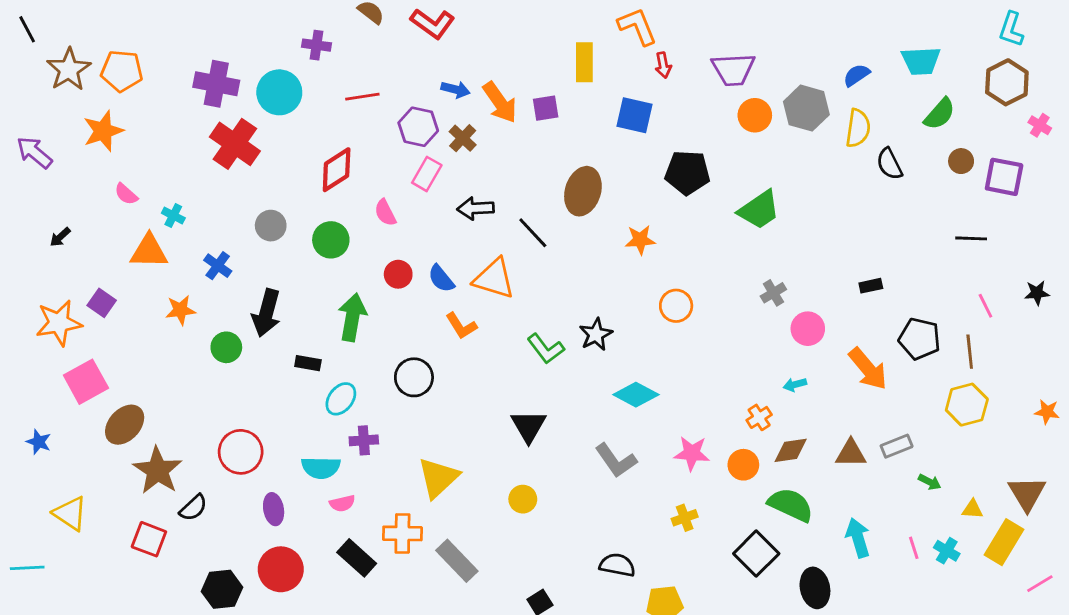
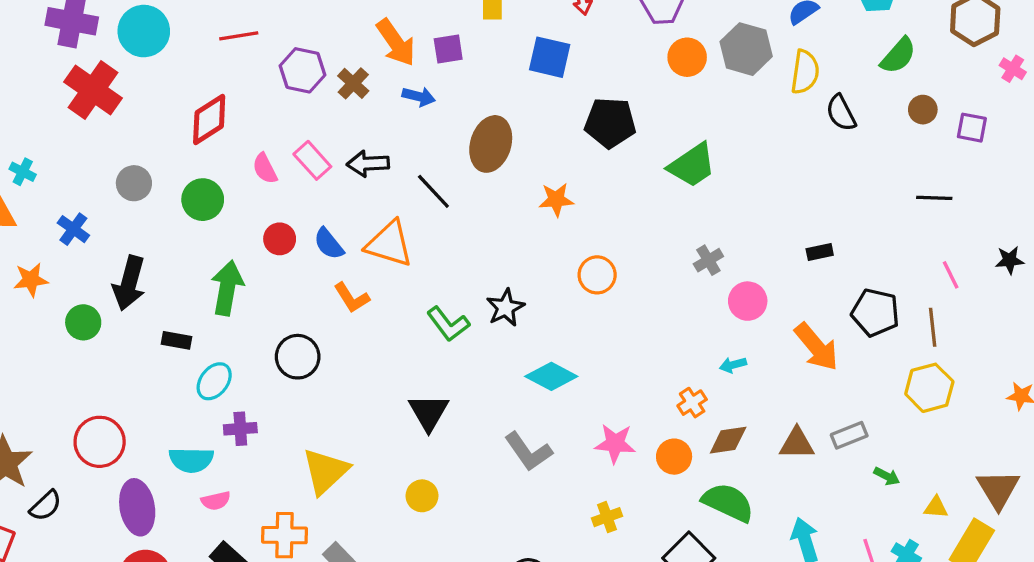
blue arrow: (455, 89) -> (419, 96), moved
pink rectangle: (427, 174) -> (312, 160), moved, turned -72
purple square: (1004, 177) -> (972, 128), size x0.7
purple ellipse: (274, 509) -> (137, 507), size x1.5

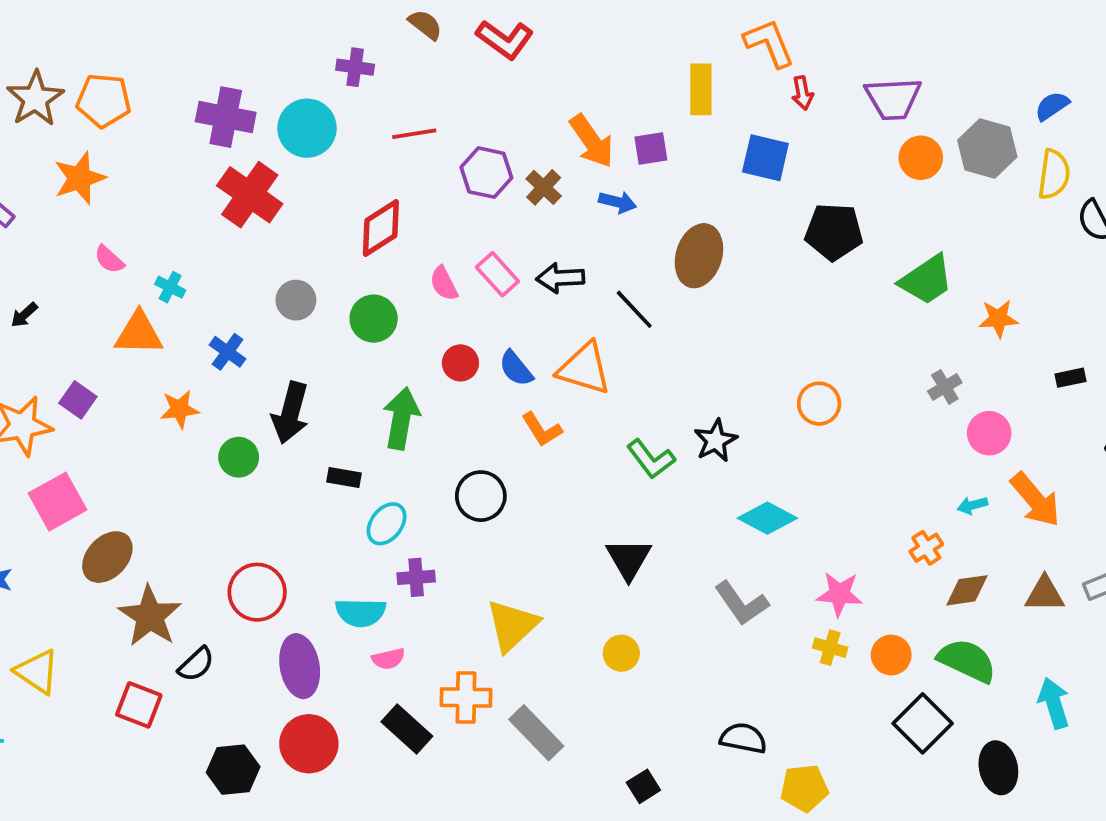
orange star: (556, 200) -> (998, 319), moved
orange arrow: (816, 347) -> (1035, 500), moved
orange circle: (674, 457) -> (891, 655), moved
yellow cross: (607, 517) -> (830, 648), moved, turned 36

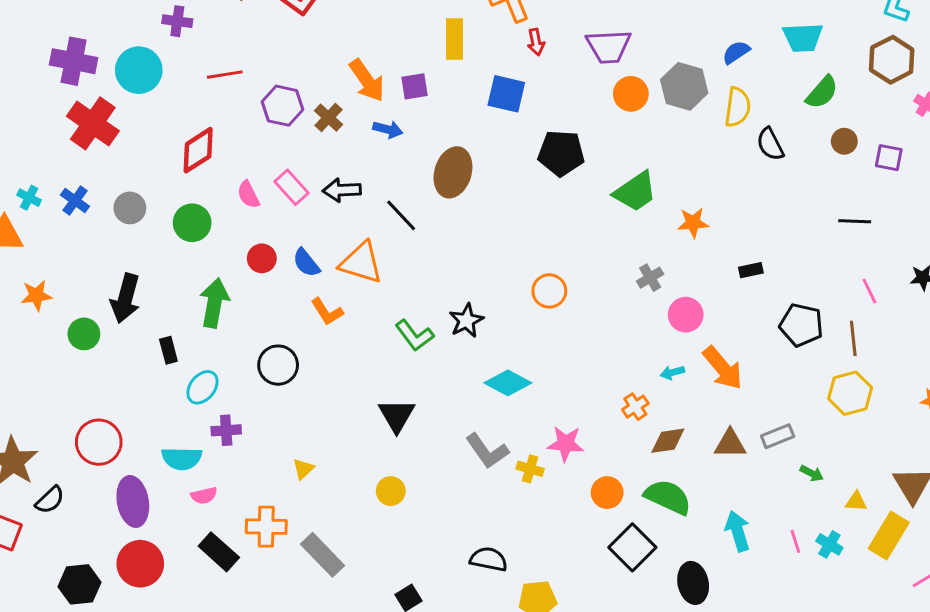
blue cross: (228, 352) -> (75, 201), moved
black rectangle: (344, 478) -> (168, 350), turned 65
yellow triangle: (512, 625) -> (303, 469), size x0.5
yellow cross: (830, 648) -> (530, 469), moved

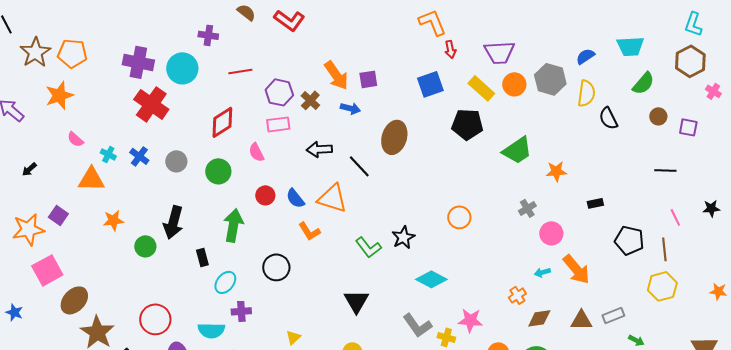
yellow rectangle: (454, 39) -> (481, 88), moved, turned -48
blue square: (506, 94) -> (430, 84), turned -32
pink rectangle: (291, 187) -> (278, 124), moved, turned -55

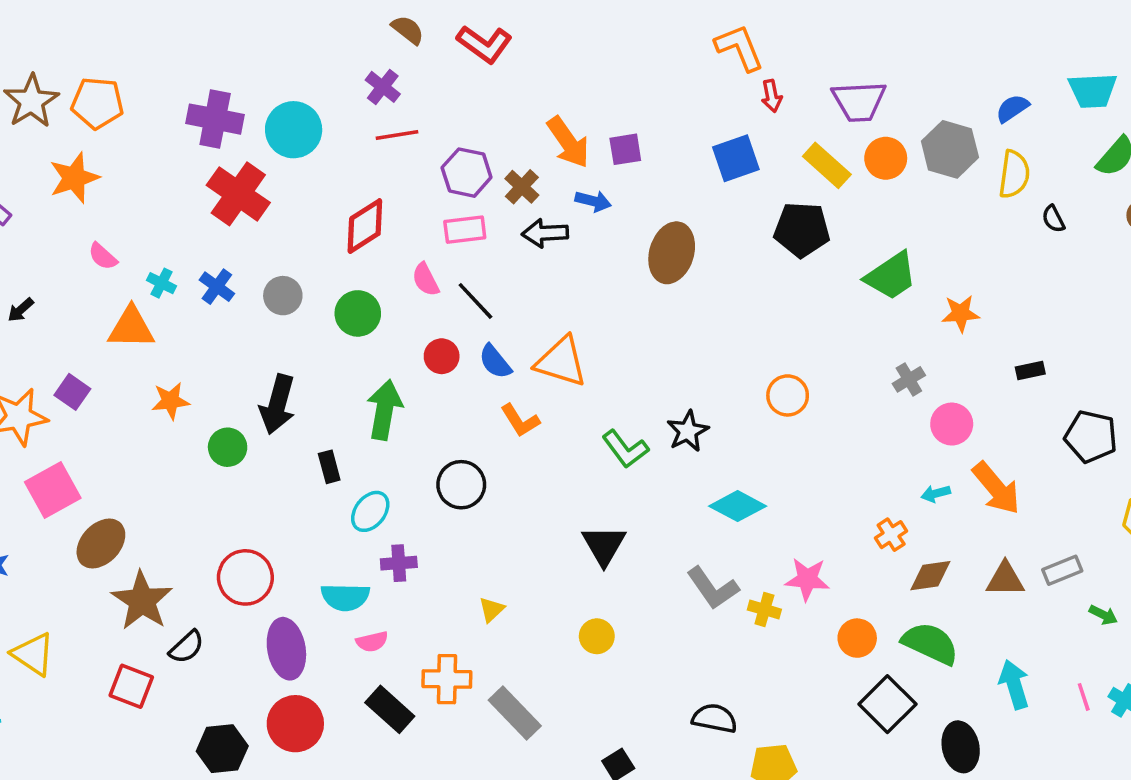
purple cross: (208, 35) -> (383, 87), moved, turned 30
black semicircle: (608, 118) -> (1053, 219), size x0.7
black arrow: (319, 149) -> (545, 233), moved
black line: (359, 166) -> (475, 301), moved

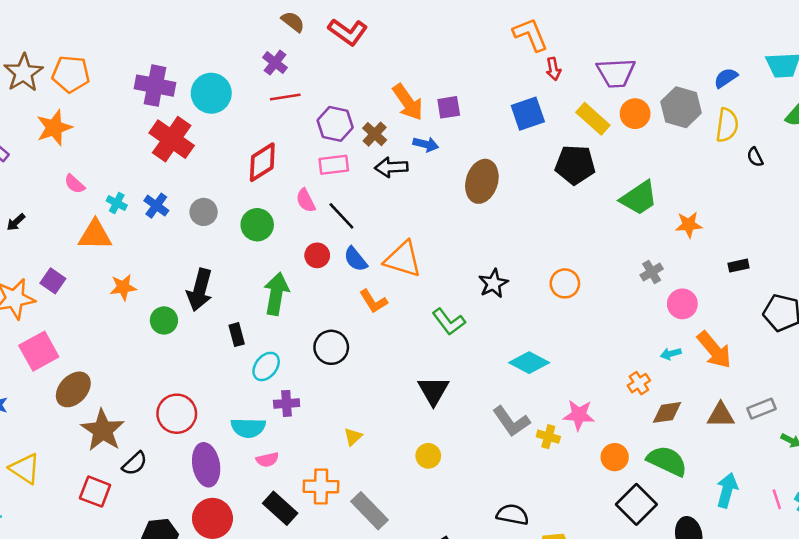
black star: (688, 431) -> (493, 283), moved
cyan arrow: (1014, 684) -> (727, 490), turned 32

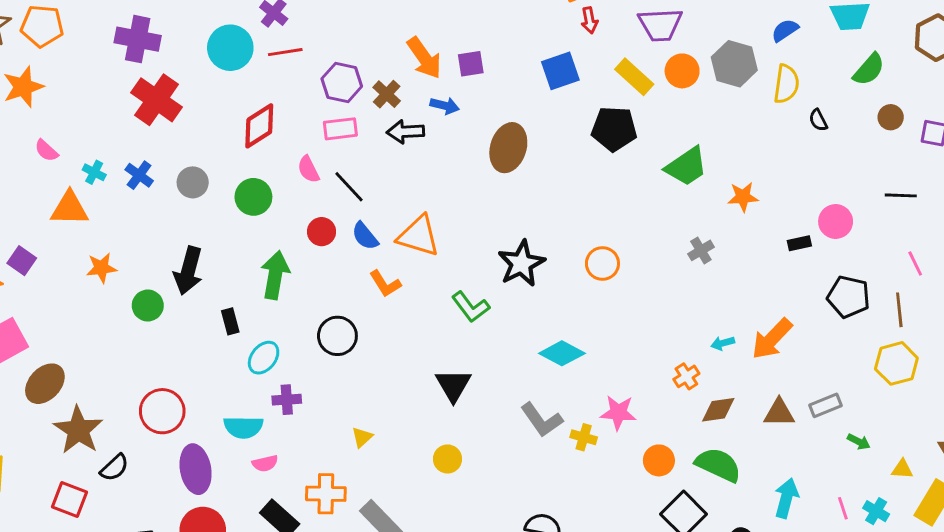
cyan circle: (211, 93) -> (230, 48), moved
black star: (493, 283) -> (521, 263), size x1.4
pink circle: (682, 304) -> (836, 221), moved
orange arrow: (714, 350) -> (772, 339), turned 84

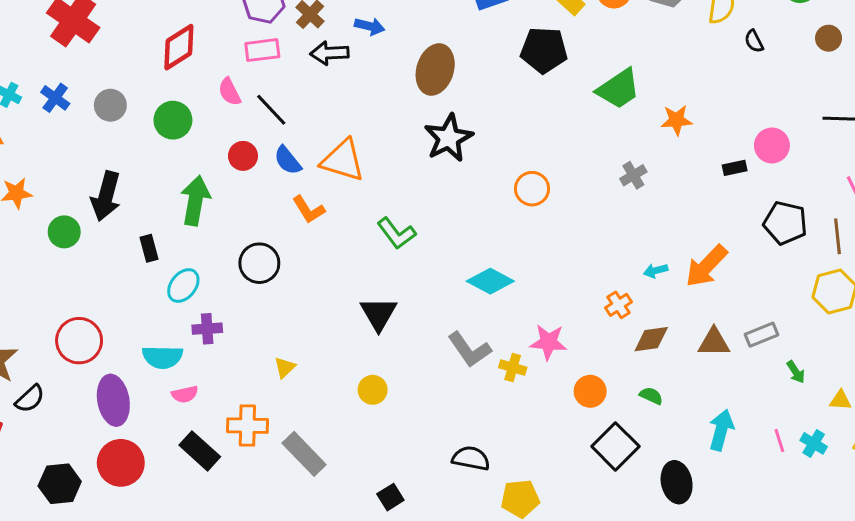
black star: (521, 263) -> (449, 138), moved
green arrow: (859, 442) -> (796, 372), turned 30
green semicircle: (718, 465) -> (651, 396), size x0.5

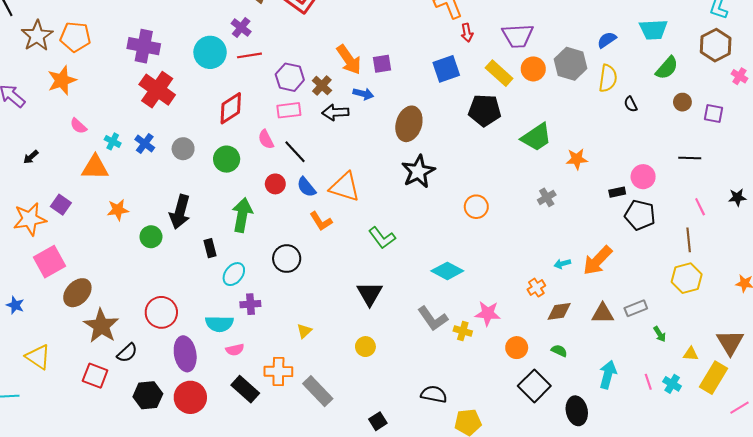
black pentagon: (785, 223) -> (640, 215), moved
black hexagon: (60, 484) -> (148, 395), moved

